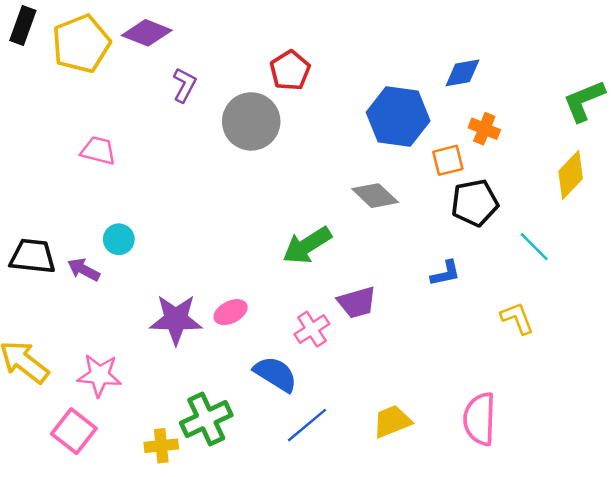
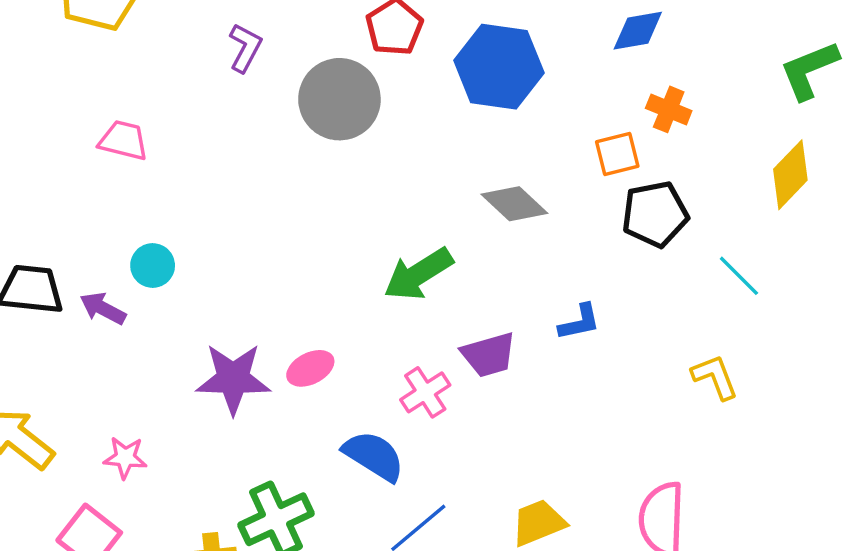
blue hexagon: (398, 117) -> (499, 67), moved
blue L-shape: (445, 273) -> (580, 322), moved
pink star: (99, 375) -> (125, 458), size x0.7

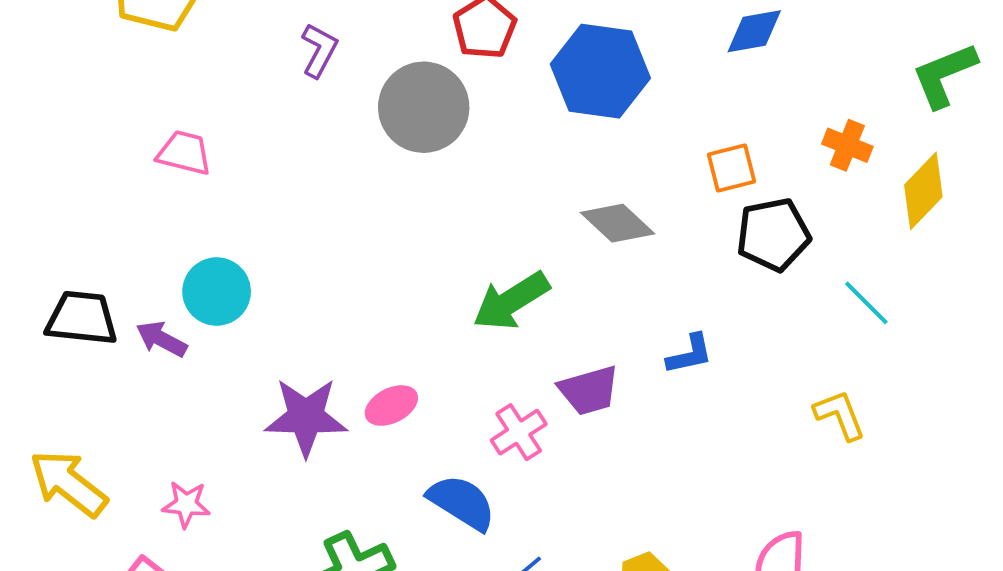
orange cross: (669, 109) -> (847, 145), moved
cyan circle: (153, 266) -> (217, 292), size x1.4

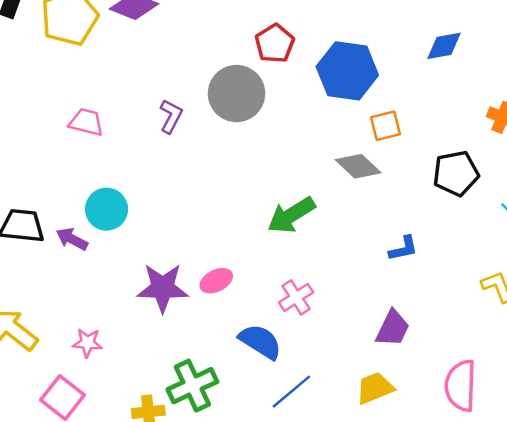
purple L-shape: (319, 50) -> (171, 116), moved
orange square: (731, 168) -> (386, 126), moved
purple trapezoid: (589, 390) -> (393, 328), moved, turned -48

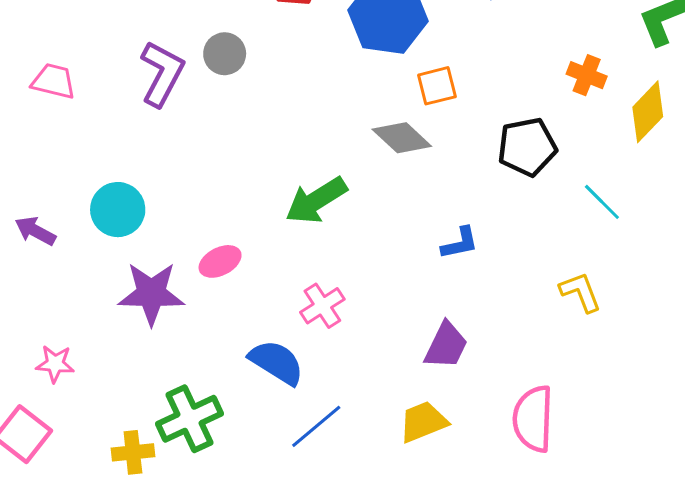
gray circle: (236, 94) -> (225, 54), moved, size x0.6
purple L-shape: (171, 116) -> (162, 74), size x1.5
cyan circle: (107, 209) -> (118, 210), moved
pink ellipse: (216, 281) -> (220, 261), moved

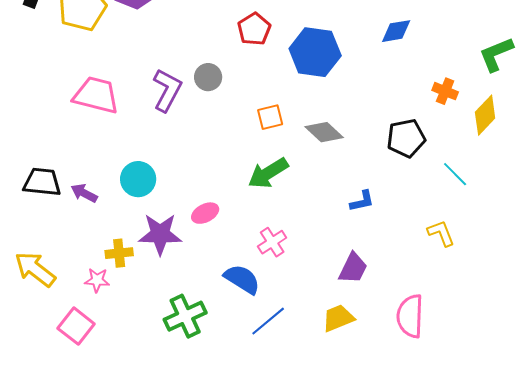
pink trapezoid: (54, 81) -> (96, 95), size x1.6
orange square: (437, 86) -> (270, 117), moved
yellow cross: (133, 452) -> (119, 253), moved

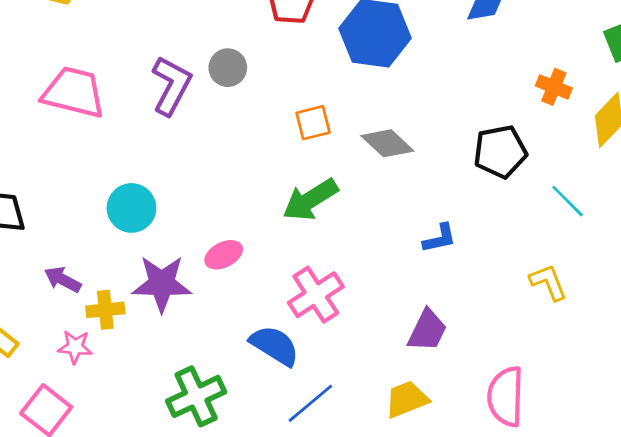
purple arrow: (84, 193) -> (63, 280), moved
pink cross: (272, 242) -> (316, 295), size x1.4

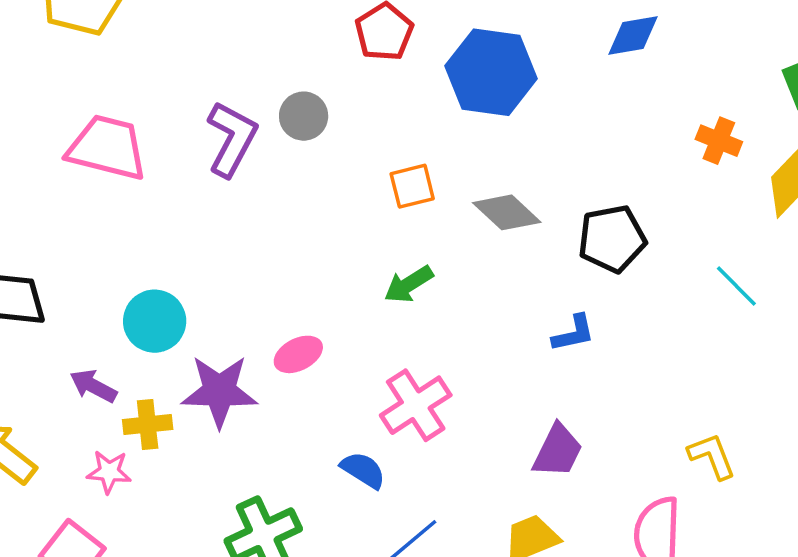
black pentagon: (500, 152) -> (612, 239), moved
green arrow: (310, 200) -> (409, 284), size x0.7
cyan circle: (131, 208) -> (155, 321), moved
yellow L-shape: (548, 282) -> (712, 456), moved
blue semicircle: (275, 346) -> (363, 470), size x0.7

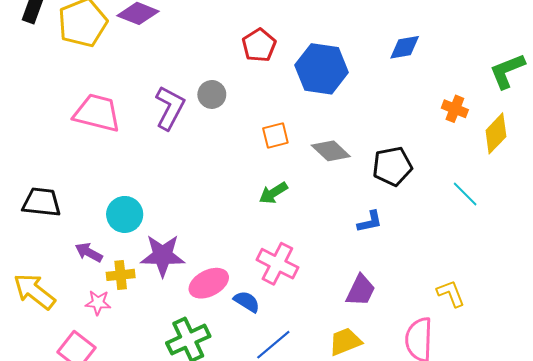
pink ellipse: (298, 354) -> (209, 283), moved, size x1.4
pink cross: (416, 405) -> (277, 264), turned -30

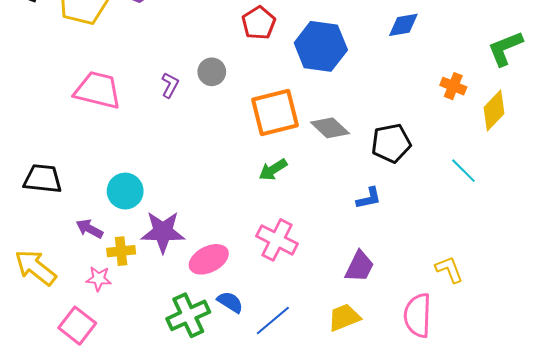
purple L-shape: (170, 108) -> (170, 85), size x0.6
orange square: (275, 136) -> (275, 113), size x1.8
blue semicircle: (247, 302) -> (230, 302), moved

